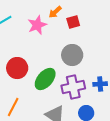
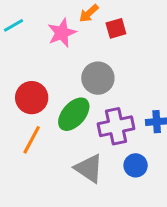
gray circle: (72, 55) -> (98, 78), moved
orange line: (13, 107) -> (32, 140), moved

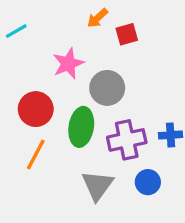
pink star: (62, 33) -> (68, 64), moved
green ellipse: (74, 114) -> (81, 127), turned -32
gray triangle: (89, 168) -> (97, 185), turned 32

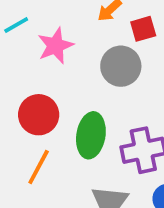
pink star: (68, 64) -> (55, 46), moved
gray circle: (107, 88) -> (121, 66), moved

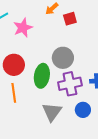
gray circle: (121, 66) -> (63, 58), moved
orange line: (39, 167) -> (14, 93), turned -36

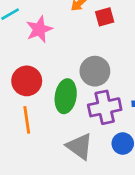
gray triangle: (52, 112) -> (80, 146), turned -30

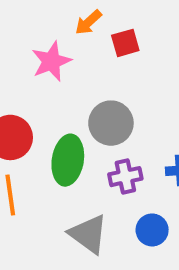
pink star: (39, 29) -> (51, 61), moved
purple cross: (105, 107) -> (125, 177), size x0.7

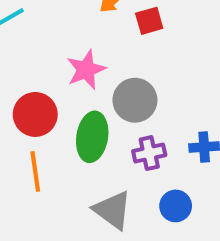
pink star: (51, 61) -> (86, 70), moved

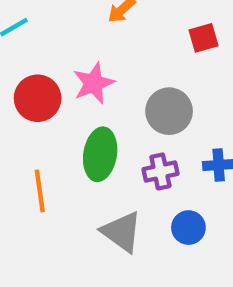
red square: (149, 21) -> (204, 38), moved
gray circle: (135, 100) -> (169, 111), moved
red circle: (35, 114) -> (38, 98), moved

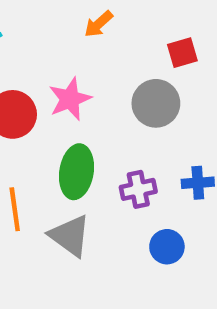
gray circle: (169, 111) -> (156, 103), moved
gray triangle: (122, 232) -> (70, 236), moved

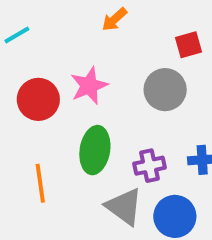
gray triangle: (70, 236) -> (124, 207), moved
blue circle: (167, 247) -> (175, 216), size x1.4

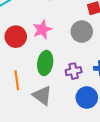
gray triangle: (124, 207) -> (42, 95), moved

